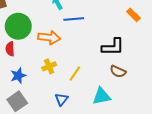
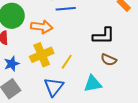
yellow cross: (49, 66) -> (42, 55), size x1.6
blue triangle: (61, 99) -> (54, 87), size x1.5

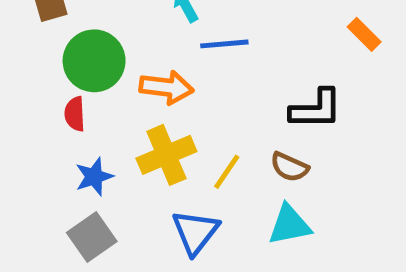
brown semicircle: (109, 60) -> (289, 167), moved

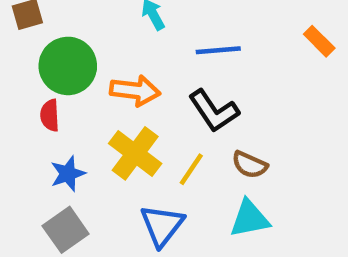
blue line: (224, 44) -> (218, 50), moved
black L-shape: (316, 109) -> (214, 111), moved, turned 56
yellow cross: (166, 155) -> (135, 153), turned -30

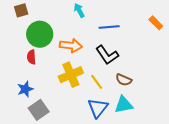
yellow cross: (135, 153) -> (71, 75), turned 30
yellow line: (191, 169) -> (97, 82), turned -70
blue star: (68, 174) -> (25, 89), moved
blue triangle: (162, 225) -> (98, 108), moved

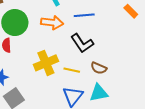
orange arrow: (71, 46) -> (52, 23), moved
yellow line: (97, 82) -> (72, 70), turned -42

